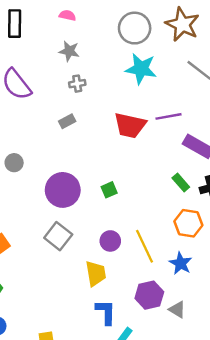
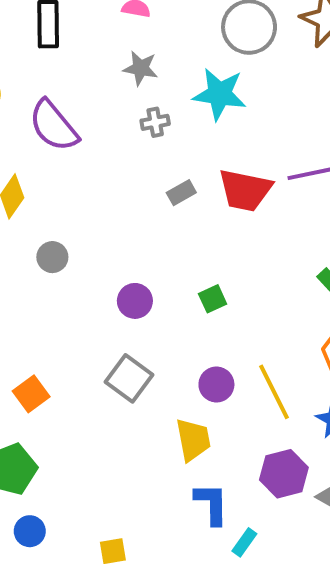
cyan star: (141, 69) -> (220, 94), moved
gray rectangle: (67, 121) -> (181, 193), moved
purple circle: (63, 190) -> (135, 301), size x0.6

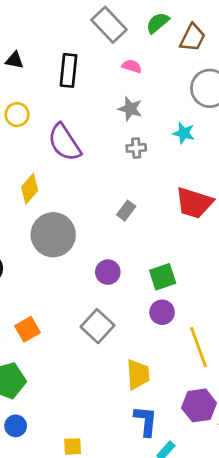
cyan star: (220, 94) -> (184, 133), size x0.6
gray rectangle: (181, 193) -> (126, 211), moved, turned -30
gray circle: (52, 257) -> (53, 235), size x2.0
green square: (213, 299) -> (163, 277), size x1.4
purple circle: (216, 384) -> (162, 312), moved

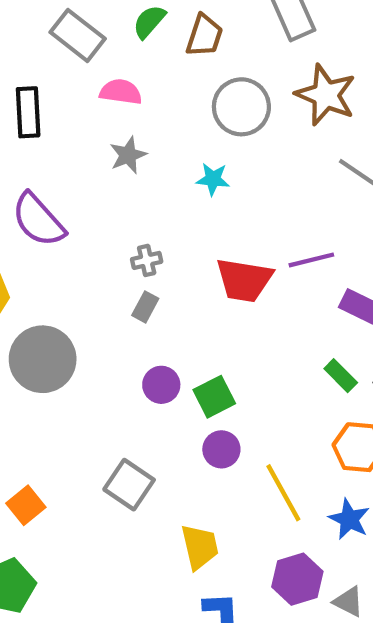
pink semicircle: (132, 66) -> (121, 92), size x1.4
gray star: (130, 109) -> (128, 155), turned -30
gray cross: (136, 148) -> (147, 260), moved
purple circle: (108, 272) -> (161, 385), moved

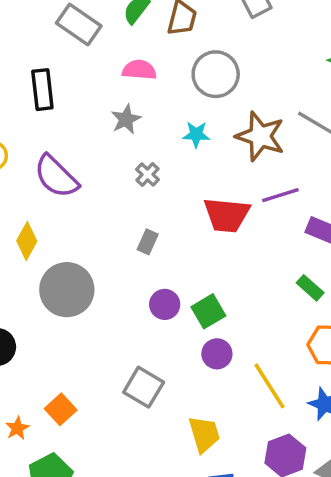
pink semicircle: (121, 92) -> (139, 70), moved
brown star: (326, 95) -> (260, 136), moved
gray cross: (147, 260) -> (148, 175), moved, turned -30

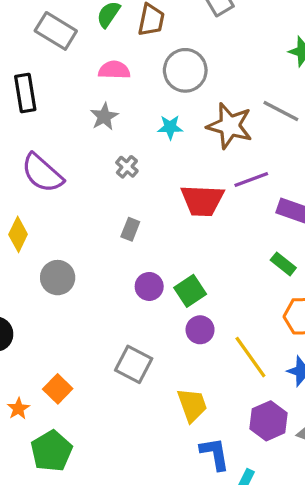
gray circle: (67, 290) -> (58, 278), size x0.7

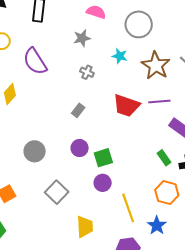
gray cross: (127, 167) -> (87, 72), turned -32
gray circle: (58, 278) -> (35, 151), moved

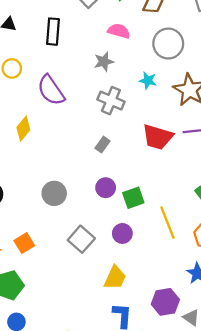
gray cross: (87, 72) -> (111, 101), size x1.6
purple circle: (103, 183) -> (122, 233), moved
yellow line: (128, 208) -> (167, 222), moved
yellow trapezoid: (85, 227) -> (115, 278), turned 30

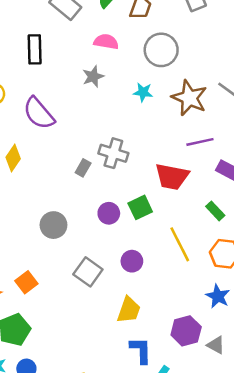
gray cross: (111, 101) -> (113, 153), moved
red trapezoid: (158, 137) -> (172, 177), moved
gray rectangle: (102, 145) -> (83, 168), moved
green square: (133, 198) -> (140, 207), moved

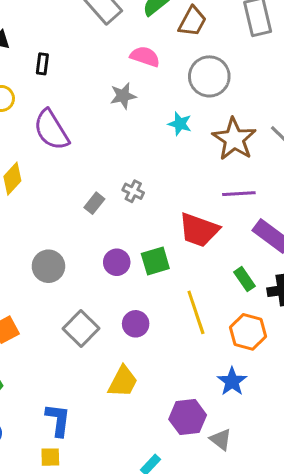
black rectangle: (35, 49) -> (42, 64), moved, size x0.6
gray cross: (113, 153) -> (133, 191), size x0.6
blue L-shape: (141, 350) -> (58, 420), moved

